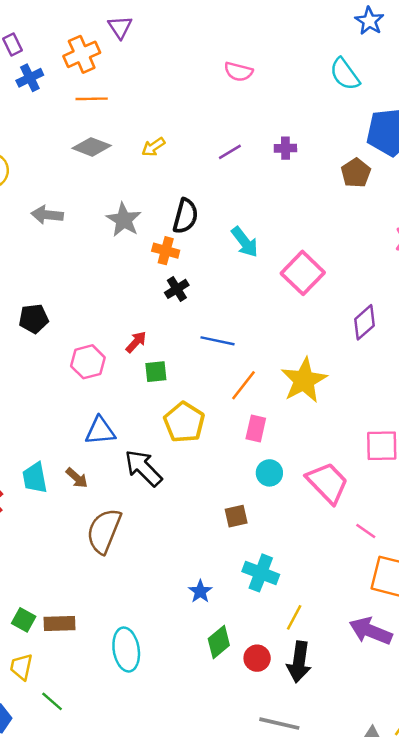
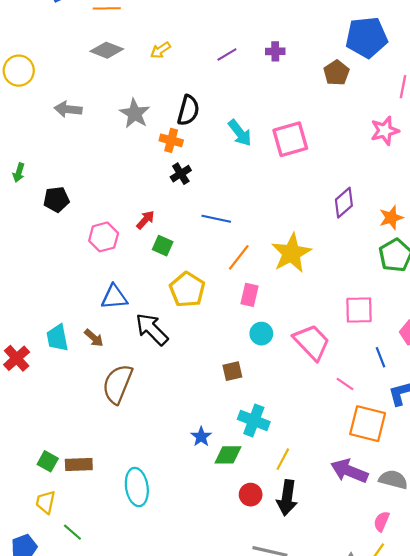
pink square: (303, 273) -> (290, 139), moved, turned 30
green square: (156, 372) -> (163, 246), turned 30
green diamond: (219, 642) -> (228, 455), moved, turned 40

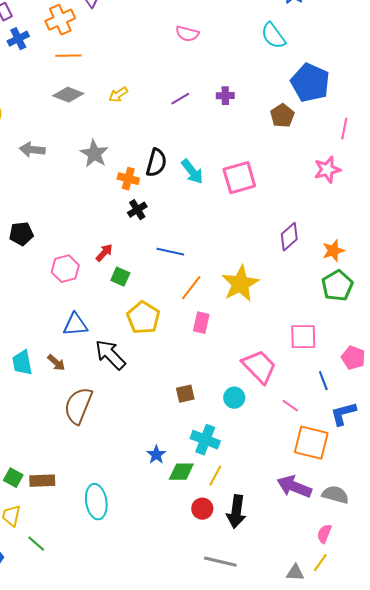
blue pentagon: (366, 37) -> (310, 83), turned 30
black semicircle: (188, 110) -> (156, 163), moved
cyan circle: (261, 334) -> (234, 398), moved
yellow line: (283, 459) -> (215, 476), moved

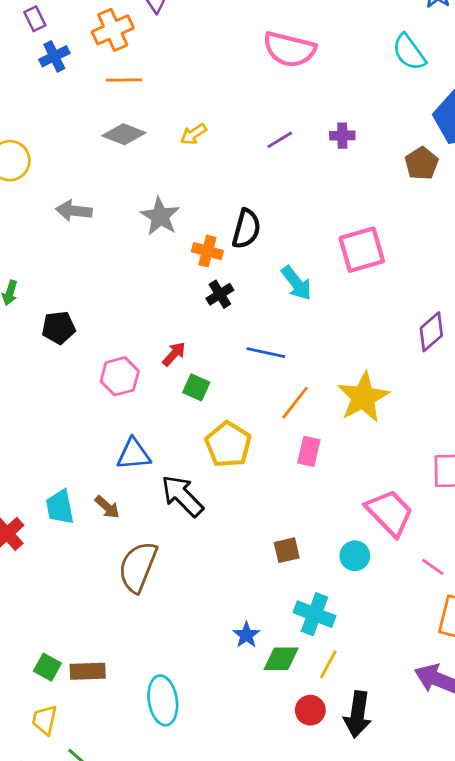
pink semicircle: (187, 34) -> (289, 49), size x1.6
cyan arrow: (192, 172) -> (296, 283), moved

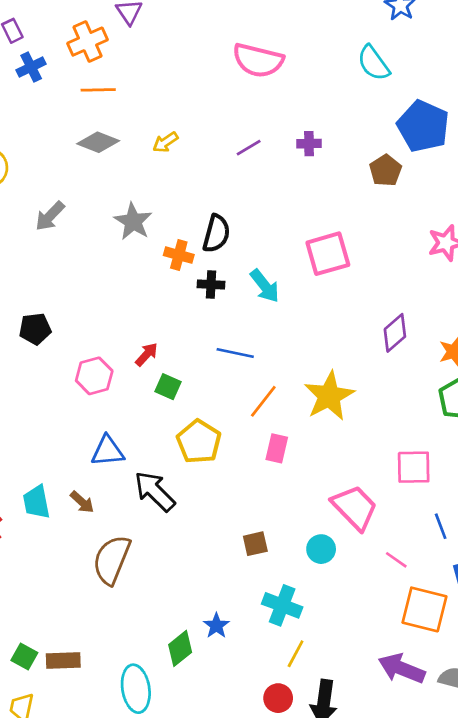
gray arrow: (74, 211) -> (50, 216), turned -52
black cross: (220, 294) -> (211, 285), moved, turned 35
green diamond: (281, 659) -> (180, 648), moved, turned -39

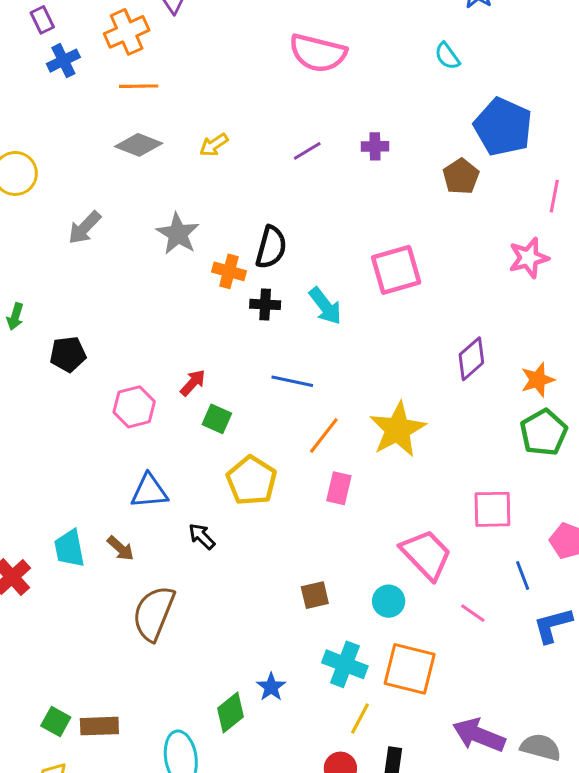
cyan semicircle: (373, 63) -> (447, 56), size x0.7
black arrow: (155, 491) -> (202, 536), size x0.6
orange square: (424, 609) -> (410, 669), moved

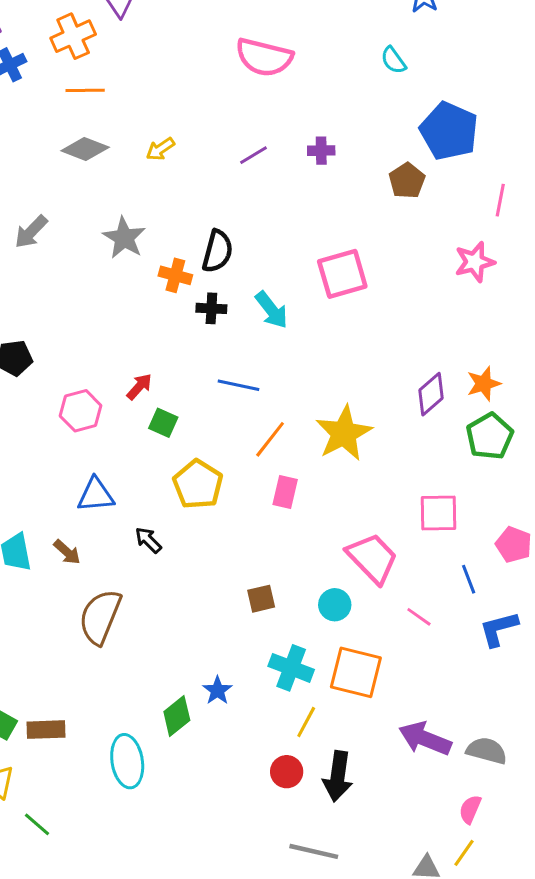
purple diamond: (471, 359) -> (431, 394), moved

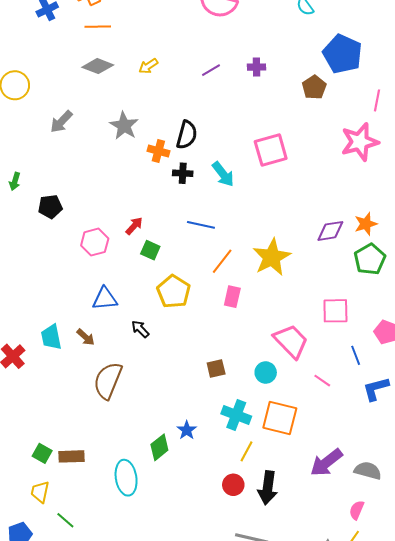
pink star: (475, 262) -> (360, 142), size x1.4
purple diamond: (431, 394) -> (330, 231), turned 32
purple arrow: (425, 739) -> (326, 463), turned -60

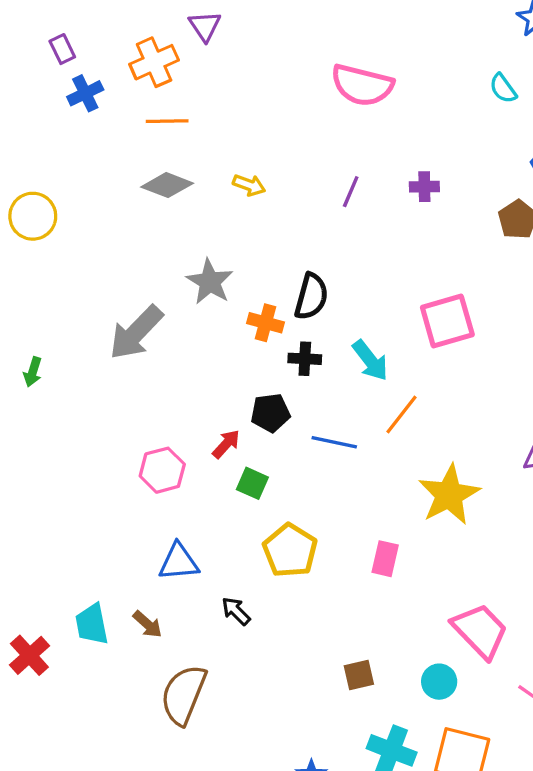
yellow arrow: (148, 66) -> (249, 185), turned -126
purple line: (211, 70) -> (351, 192), turned -36
gray arrow: (61, 122) -> (136, 333), moved, size x1.5
black pentagon: (50, 207) -> (270, 413), moved
orange line: (222, 261) -> (401, 414), moved

